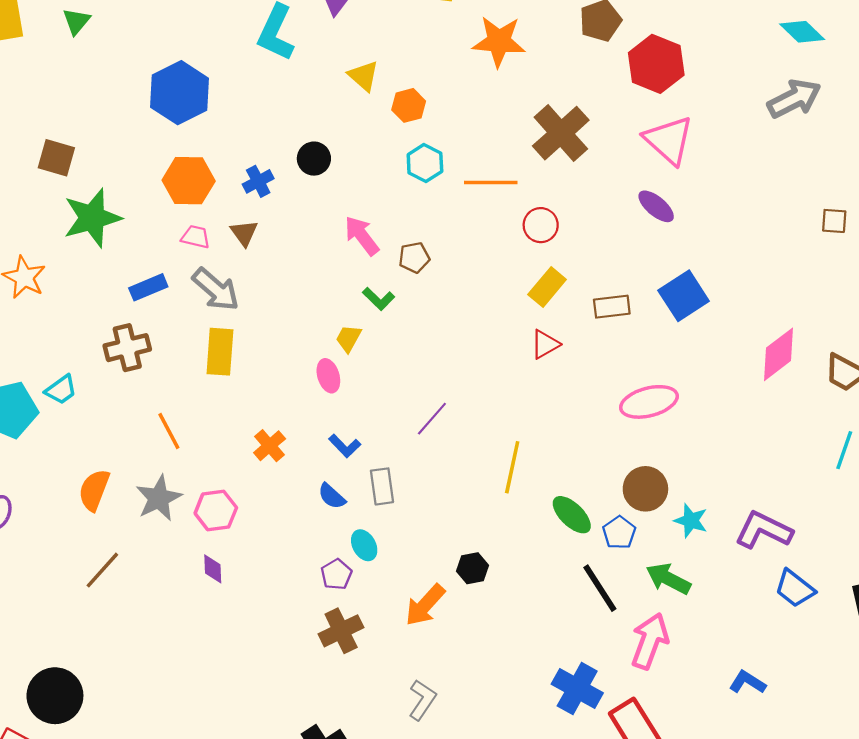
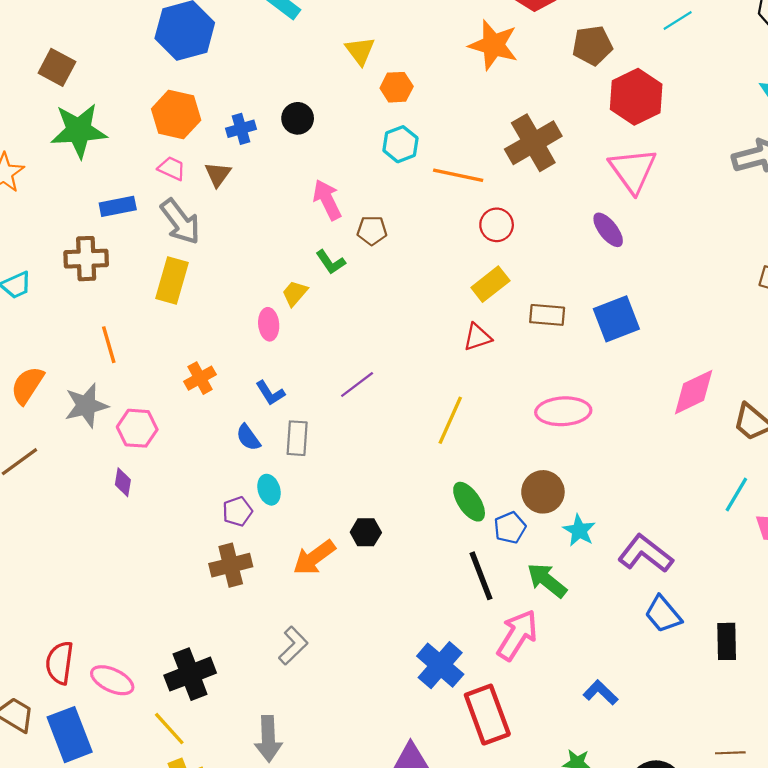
yellow line: (512, 467) -> (450, 420), moved

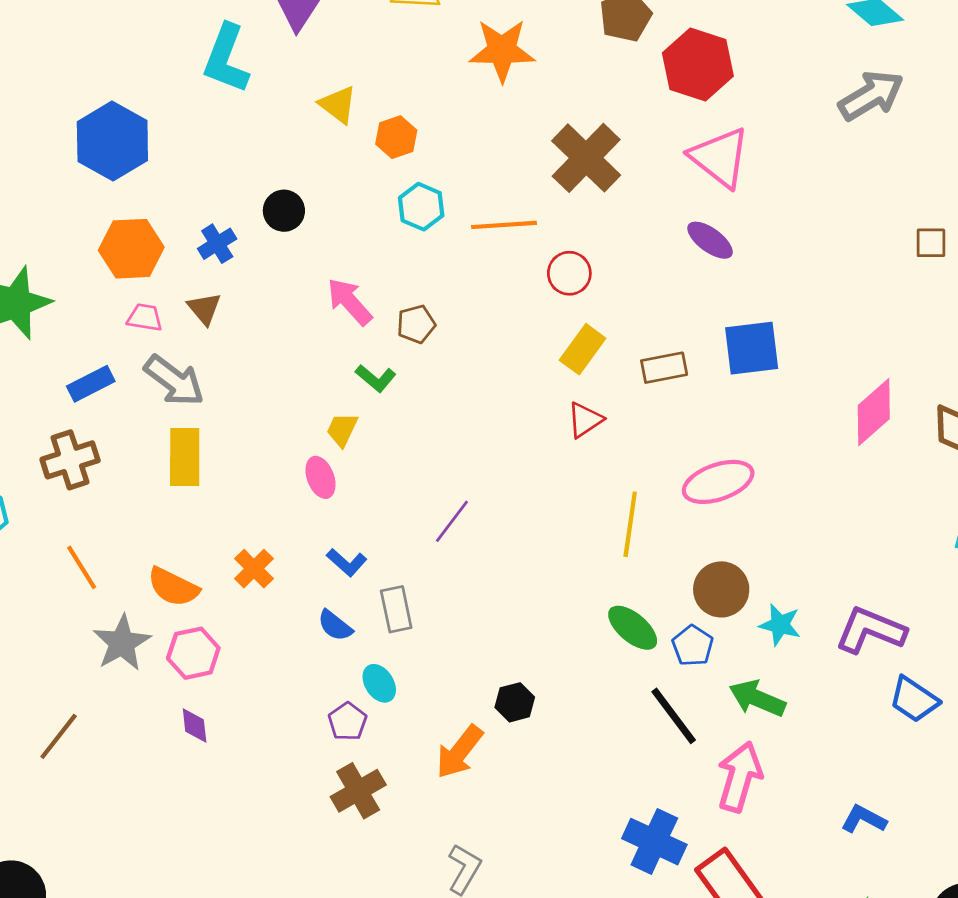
blue square: (616, 319) -> (752, 348), turned 30
orange line: (109, 345) -> (82, 567), moved
orange semicircle: (27, 385) -> (173, 587), moved, turned -81
yellow line: (450, 420) -> (630, 524), moved

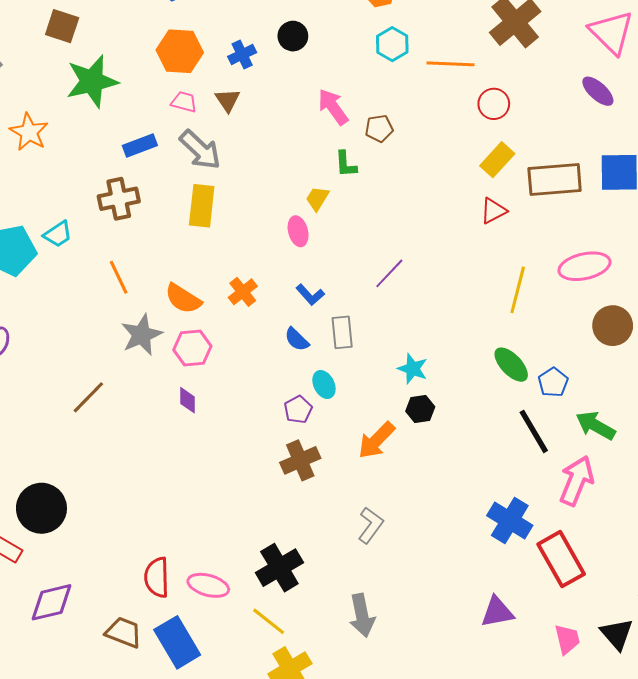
brown rectangle: (664, 368) -> (555, 180), size x1.6
green L-shape: (376, 378) -> (346, 164), turned 40
brown circle: (721, 589) -> (613, 326), moved
cyan star: (780, 625) -> (413, 369), moved

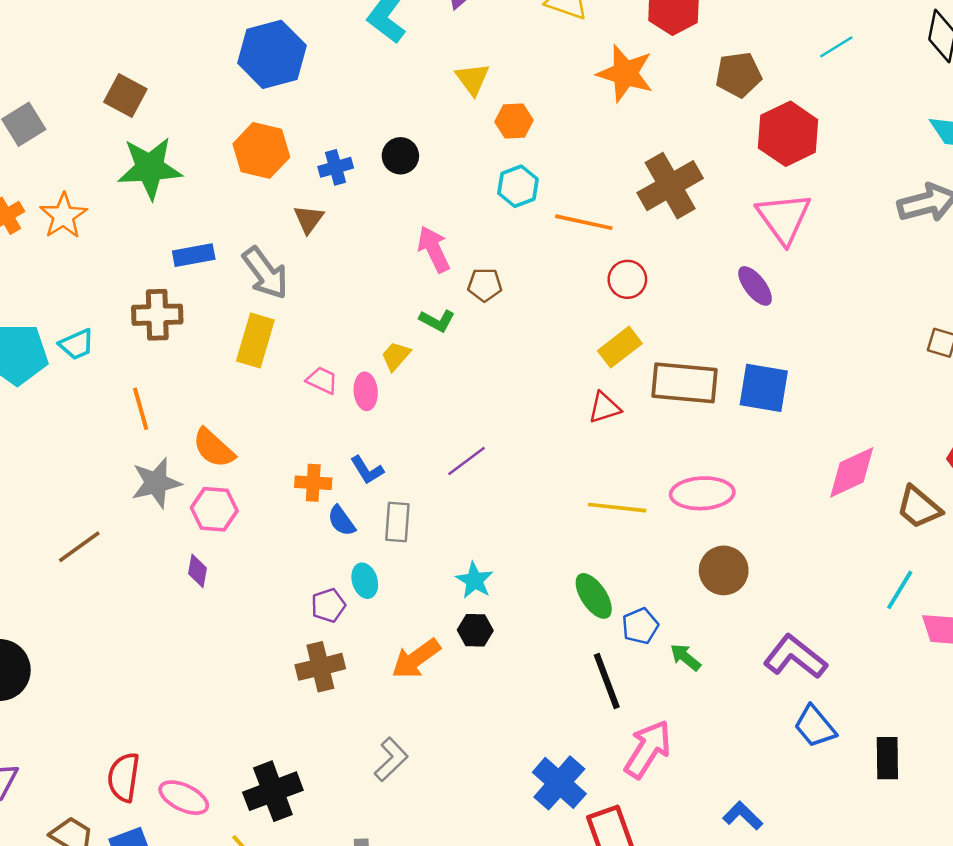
pink trapezoid: (184, 102) -> (322, 380), moved
green L-shape: (346, 164) -> (437, 321), turned -68
yellow line: (518, 290) -> (617, 508), turned 72
orange cross: (243, 292) -> (313, 483), moved, turned 32
green arrow: (595, 425) -> (685, 657), moved, size x0.7

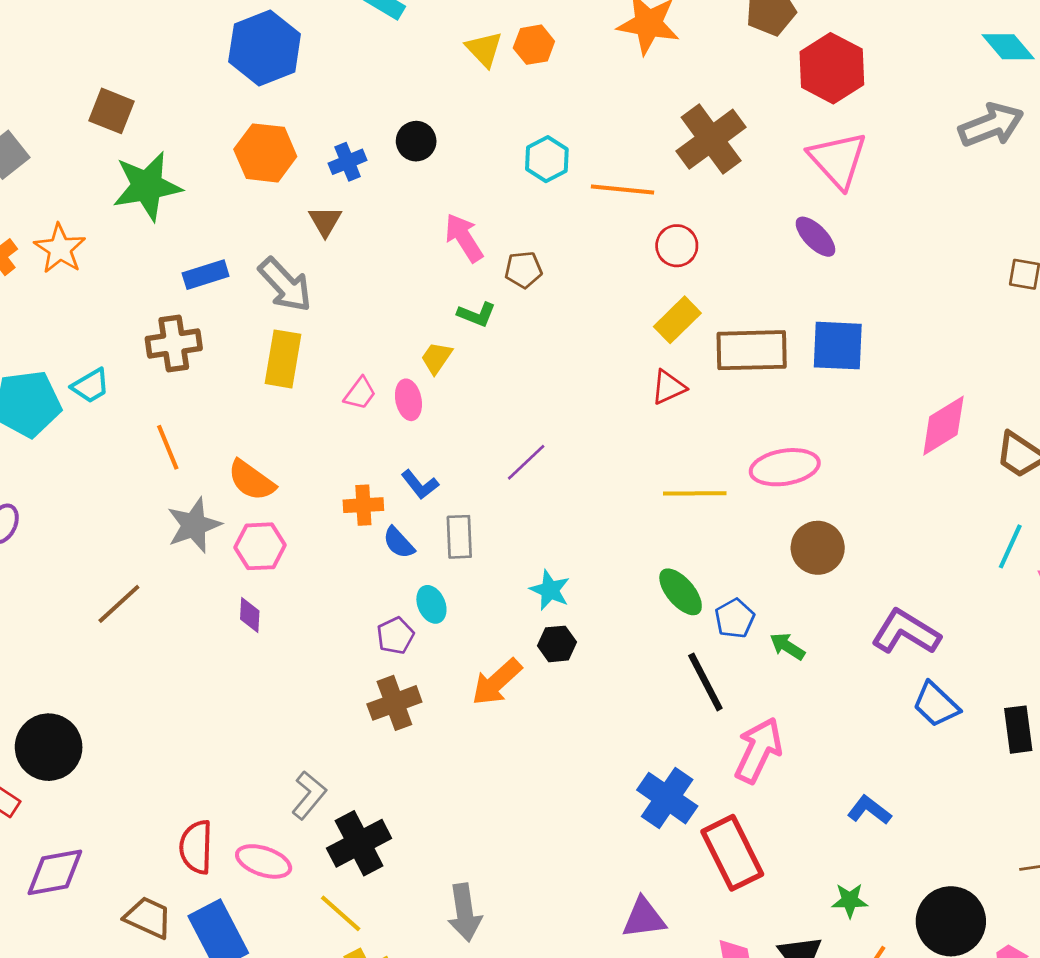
orange hexagon: (514, 121) -> (534, 45), moved
pink trapezoid: (322, 380) -> (360, 393), turned 108
gray L-shape: (391, 759) -> (309, 795), moved

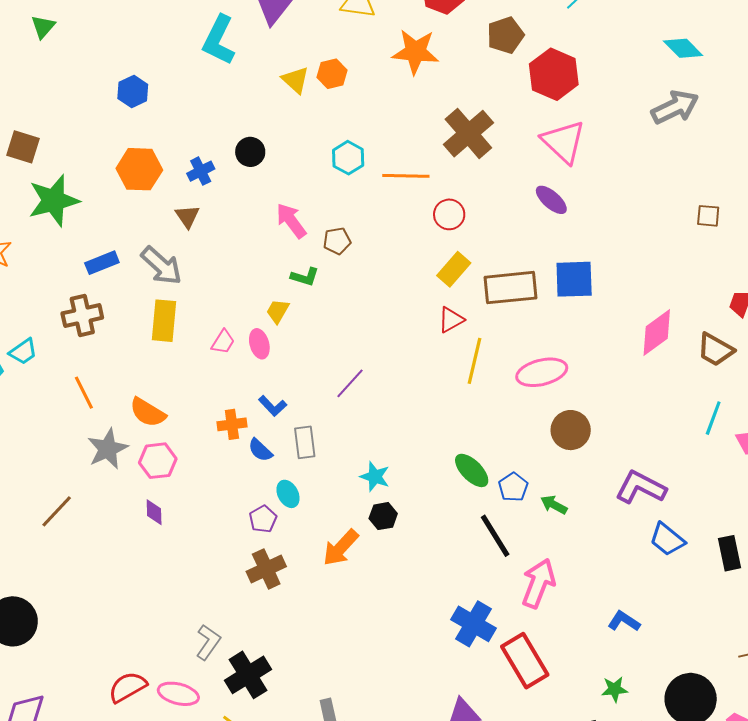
blue hexagon: (265, 48) -> (133, 92), size x0.6
yellow line: (695, 493) -> (475, 361), moved, turned -72
red semicircle: (196, 847) -> (128, 687), turned 63

